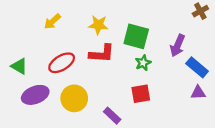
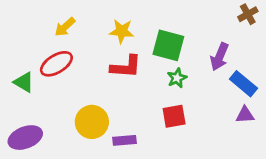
red ellipse: (62, 63) -> (56, 64), moved
purple ellipse: (35, 95) -> (25, 138), moved
purple rectangle: (112, 116) -> (124, 140), moved, turned -48

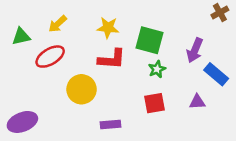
green triangle: (24, 82) -> (21, 36), moved, turned -42
purple triangle: (245, 115) -> (197, 102), moved
yellow circle: (92, 122) -> (82, 89), moved

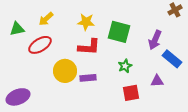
green star: (157, 69) -> (125, 66), moved
red square: (154, 103) -> (131, 93), moved
purple rectangle: (110, 124) -> (88, 78), moved

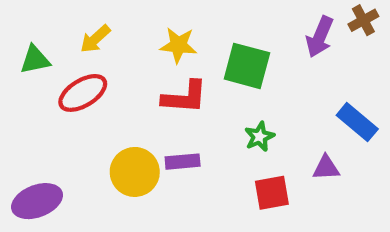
purple arrow: (155, 40) -> (320, 37), moved
yellow circle: (65, 71) -> (135, 172), moved

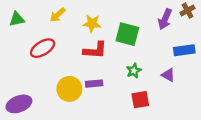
yellow arrow: (95, 39) -> (58, 15), moved
green triangle: (35, 60) -> (17, 19), moved
blue rectangle: (357, 122) -> (184, 50), moved, turned -48
purple triangle: (326, 168) -> (168, 75), moved, turned 32

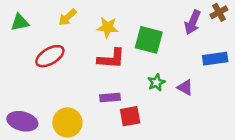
purple triangle: (168, 75) -> (185, 87), moved
yellow circle: (69, 89) -> (67, 123), moved
red square: (140, 100) -> (130, 116), moved
purple ellipse: (19, 104) -> (22, 121), turned 35

